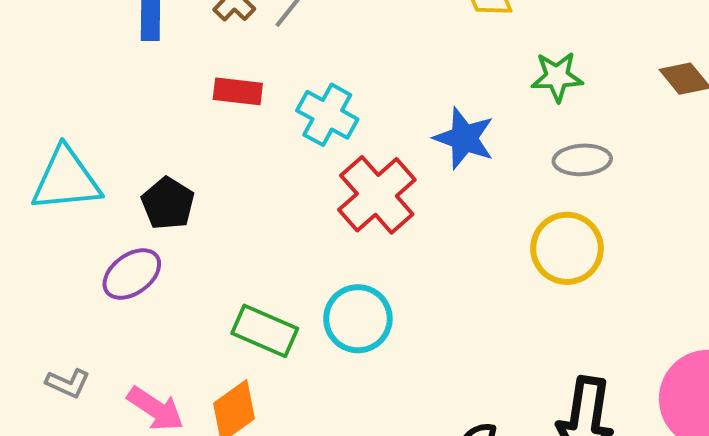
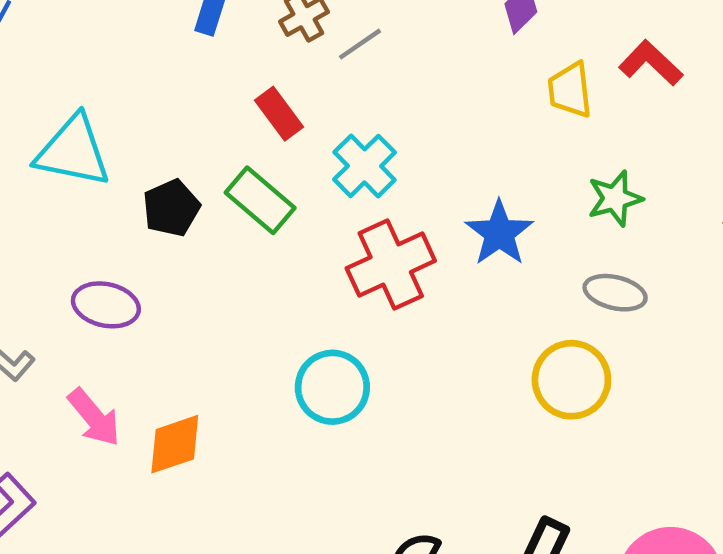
green star: (557, 77) -> (615, 198), turned -30
red rectangle: (238, 91) -> (279, 114), turned 30
purple ellipse: (132, 274) -> (106, 305), moved, turned 32
green rectangle: (265, 331) -> (260, 200), moved

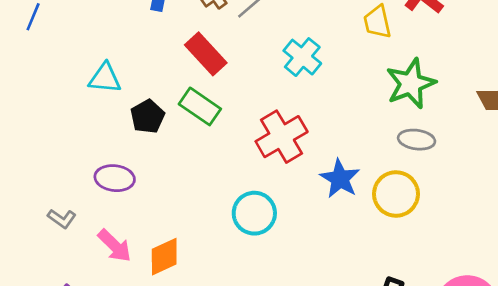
red rectangle: (279, 114) -> (206, 54), size x1.4
cyan triangle: (73, 151) -> (105, 78), moved, size x0.7
cyan cross: (365, 166) -> (302, 57), moved
green star: (615, 198) -> (411, 84), size x1.5
blue star: (499, 233) -> (340, 179), moved

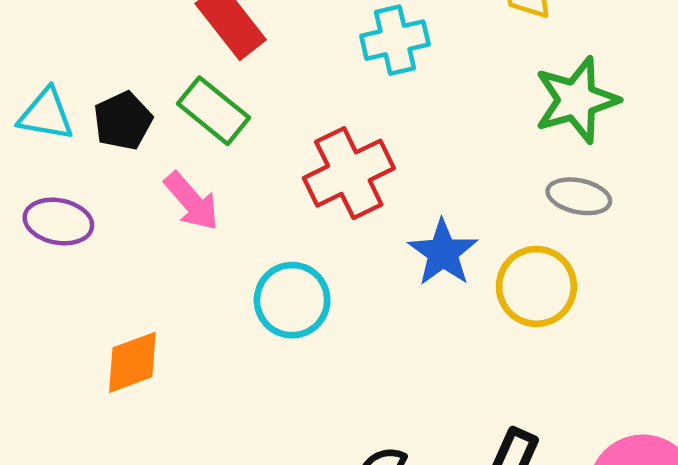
cyan cross: (302, 57) -> (395, 40), turned 33
cyan triangle: (105, 78) -> (46, 115), moved
pink arrow: (115, 246) -> (192, 201), moved

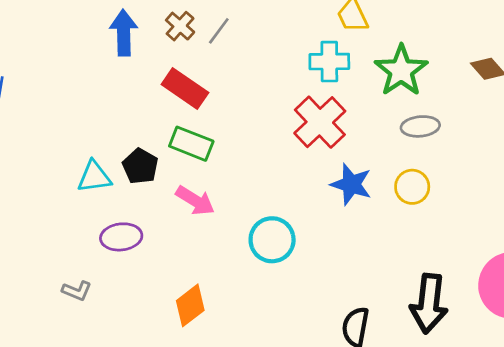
cyan cross: (395, 40) -> (329, 62), moved, turned 30
red cross: (349, 173) -> (320, 122), moved
yellow circle: (536, 286) -> (412, 187), size x0.7

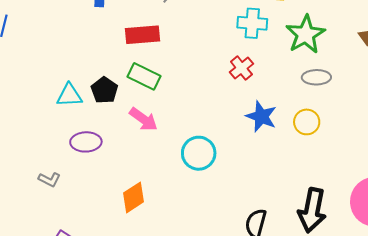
red rectangle: (185, 89) -> (143, 35), turned -44
red cross: (320, 122) -> (241, 68), size x0.6

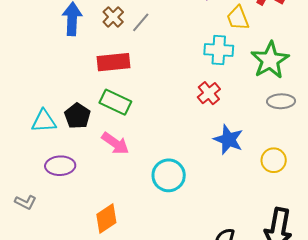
yellow circle: (307, 122) -> (274, 160), moved

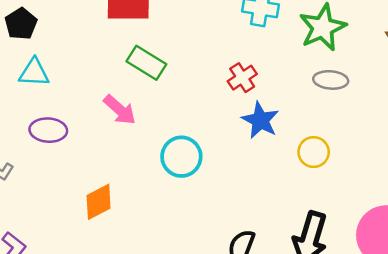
red cross: (209, 93) -> (242, 78), moved
green rectangle: (115, 102) -> (146, 63), moved
black pentagon: (77, 116) -> (21, 24), moved

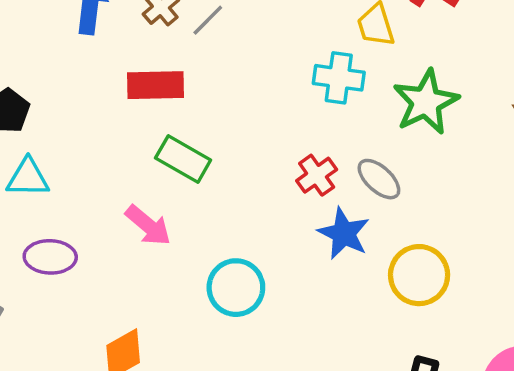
gray ellipse: (331, 80) -> (379, 179), moved, turned 40
yellow circle: (314, 152) -> (419, 275), size x1.4

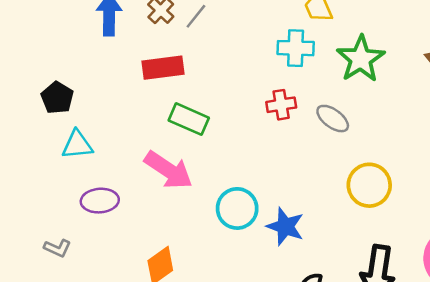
red cross: (317, 175) -> (281, 105), moved, turned 32
pink arrow: (148, 225) -> (168, 170), size x1.4
blue star: (344, 233) -> (285, 227), moved

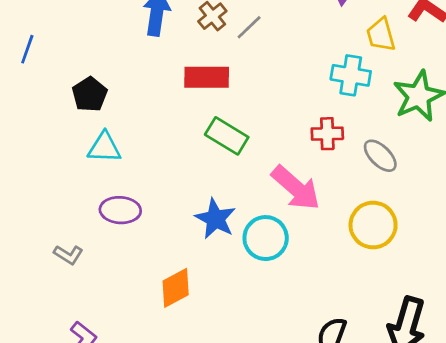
pink arrow: (168, 170) -> (296, 188), moved
yellow circle: (369, 185) -> (373, 225), moved
blue star: (285, 227) -> (215, 219), moved

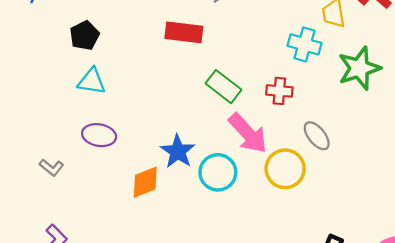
green rectangle: (227, 136) -> (223, 87), moved
gray ellipse: (380, 156) -> (317, 136), moved
yellow circle: (373, 225) -> (285, 169), moved
orange diamond: (176, 288) -> (145, 182), moved

